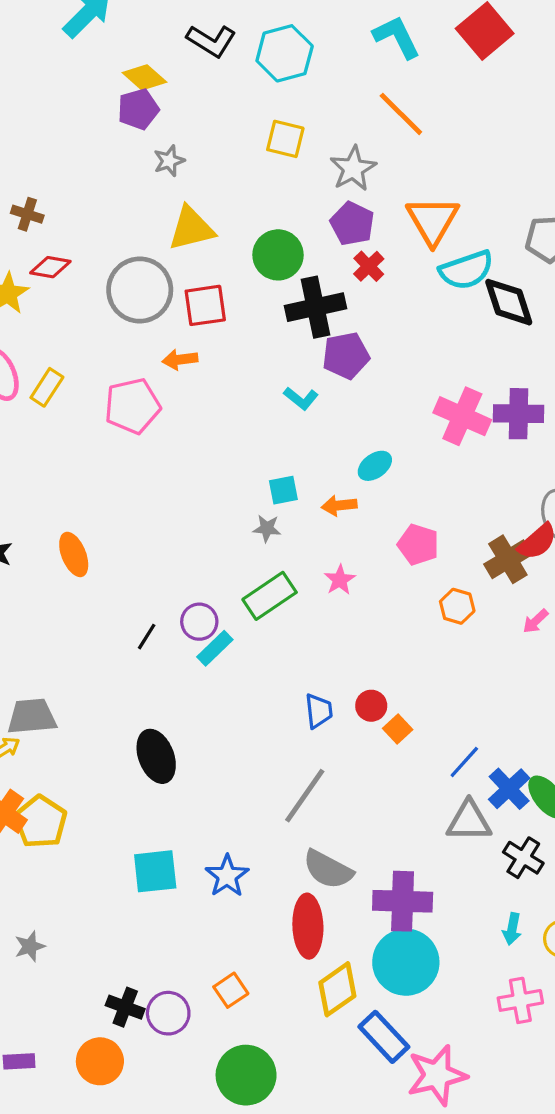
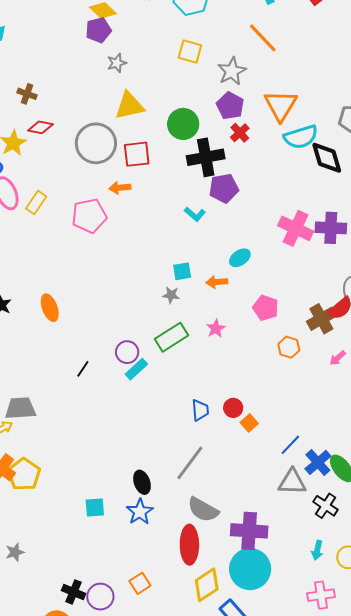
black line: (147, 637) -> (83, 369), moved
black ellipse: (156, 756) -> (142, 482), moved, size x0.7
cyan square: (155, 871) -> (95, 508), size x0.7

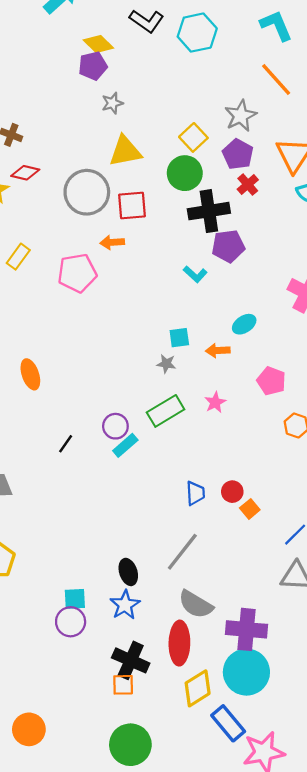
yellow square: (190, 51) -> (193, 137), moved, turned 30
orange square: (140, 583) -> (123, 685), turned 30
black cross: (74, 592) -> (131, 660), moved, size x1.4
purple circle: (100, 597) -> (71, 622), moved

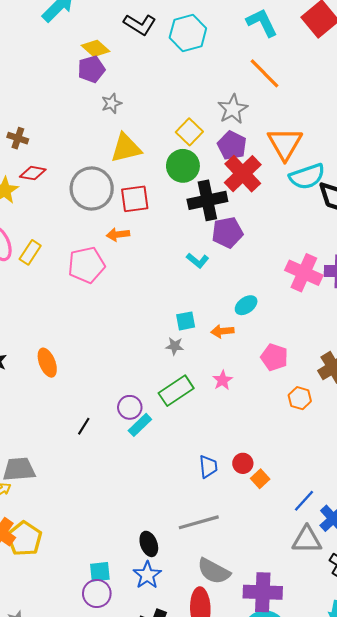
red cross: (248, 185) -> (243, 174), size x1.8
gray line: (182, 552) -> (199, 522), turned 39

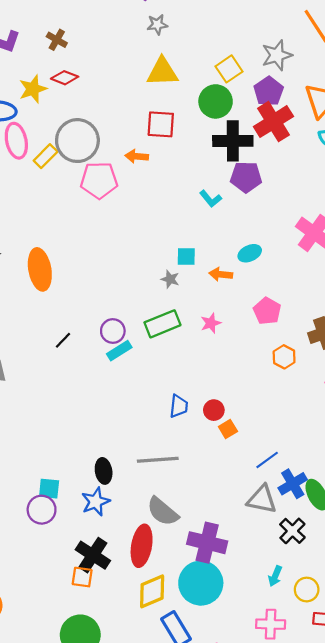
gray circle: (92, 188) -> (77, 141), moved
orange ellipse: (47, 363) -> (40, 269), size x1.4

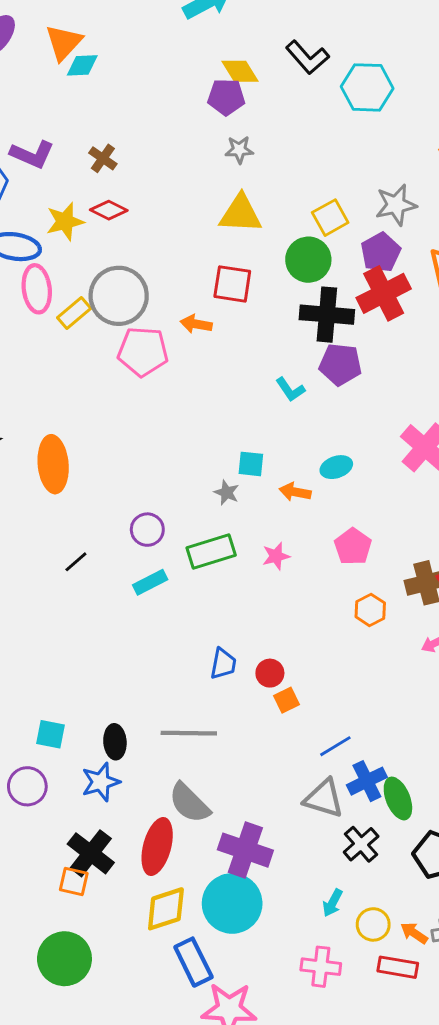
purple circle: (113, 331) -> (147, 530), moved
cyan square: (49, 489) -> (51, 734), moved

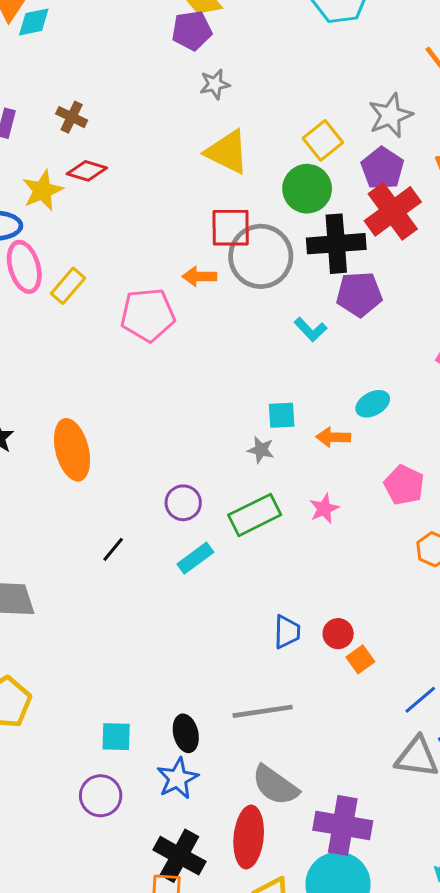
yellow triangle: (241, 214) -> (227, 152), turned 33
gray circle: (119, 296) -> (261, 256), moved

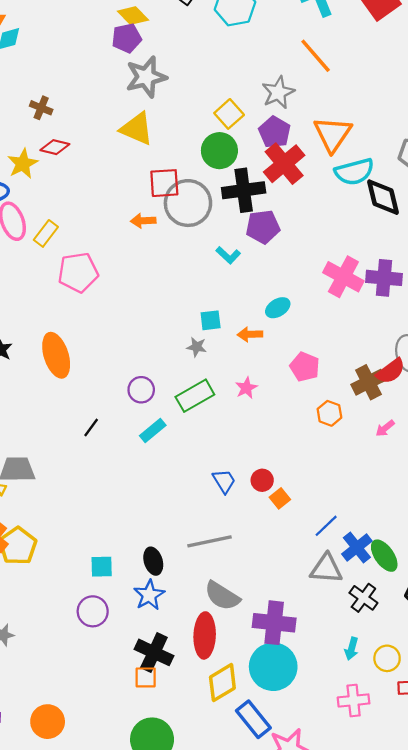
gray star: (215, 84) -> (146, 77), size x1.8
yellow triangle: (227, 152) -> (137, 129), moved
pink pentagon: (148, 315) -> (78, 272), moved
blue trapezoid: (287, 632) -> (224, 481), turned -30

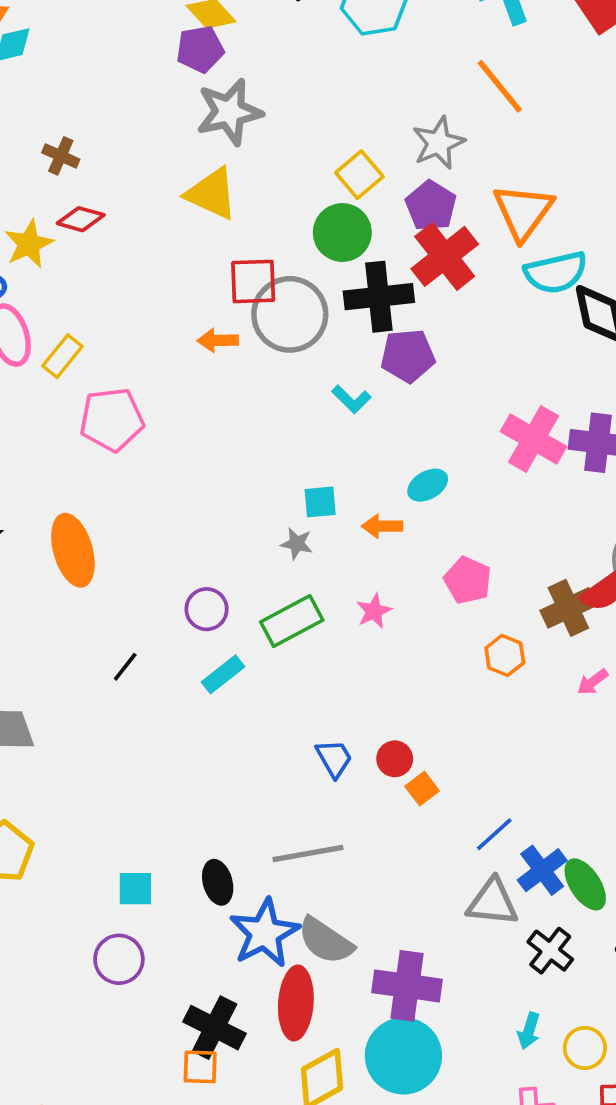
blue star: (149, 595) -> (265, 933), moved, size x1.4

